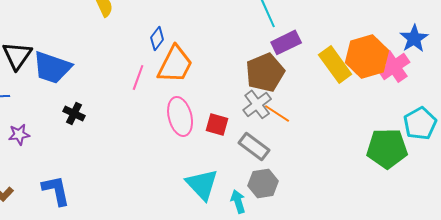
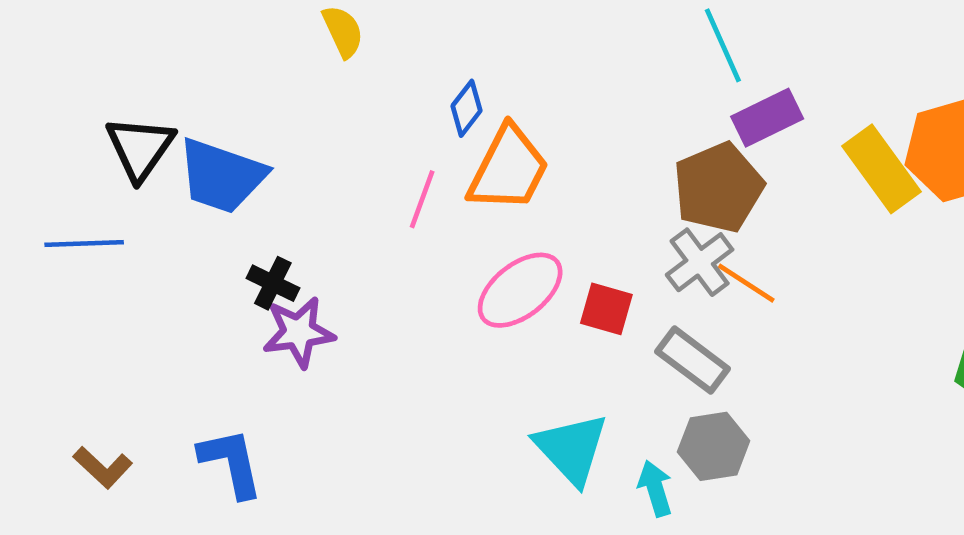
pink ellipse: (180, 116) -> (520, 290), turned 66
purple star: (19, 134) -> (299, 332), moved, size x1.4

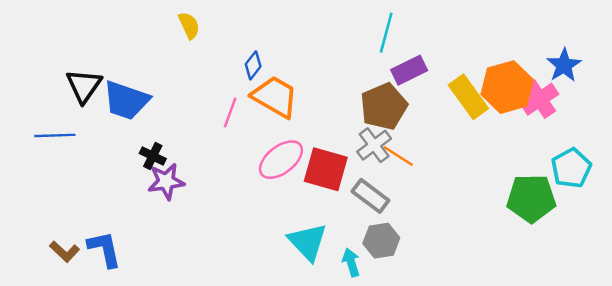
cyan line: (723, 45) -> (386, 33), turned 39
orange trapezoid: (508, 169) -> (275, 97), turned -87
red square: (606, 309) -> (326, 169), size x1.6
blue L-shape: (231, 463) -> (104, 249), moved

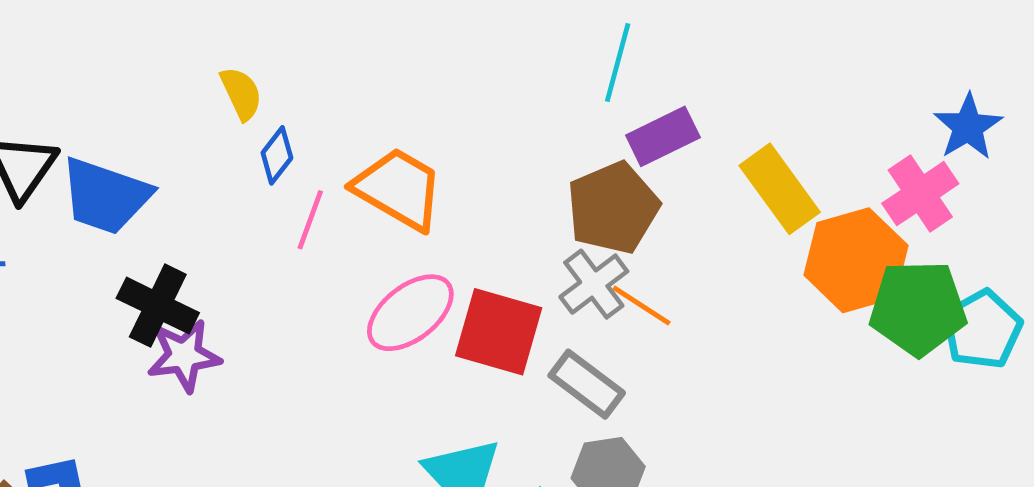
yellow semicircle: (189, 25) -> (241, 93), moved
blue diamond: (253, 65) -> (277, 155), moved
orange hexagon: (507, 87) -> (856, 260), moved
black cross: (153, 156) -> (158, 306), size x1.5
green pentagon: (531, 198) -> (918, 308), moved

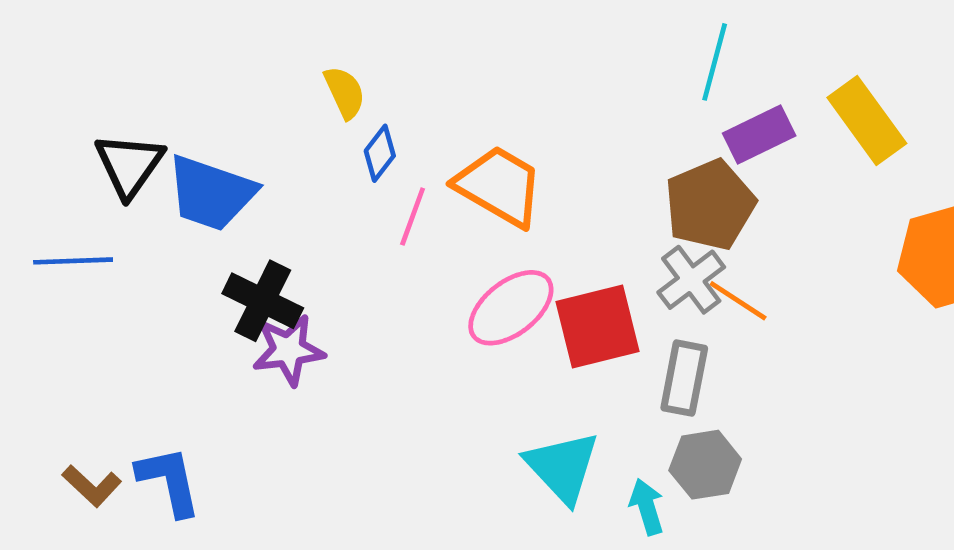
yellow rectangle: (780, 189) -> (867, 120), moved
red square: (499, 332) -> (598, 327), turned -30
gray rectangle: (587, 384) -> (684, 378), turned 64

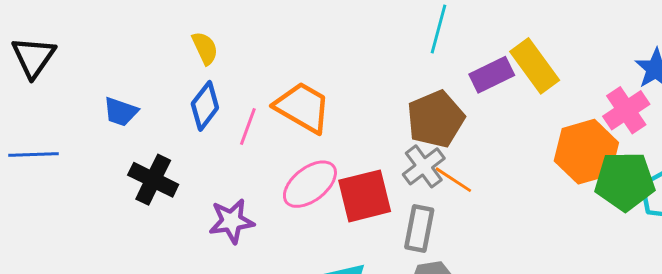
purple rectangle: (759, 135) -> (492, 75), moved
blue diamond: (380, 153) -> (205, 106), moved, size x1.4
black triangle: (129, 165) -> (33, 57), moved
blue trapezoid: (211, 193) -> (121, 112), size x0.6
purple star: (288, 350) -> (232, 221), moved

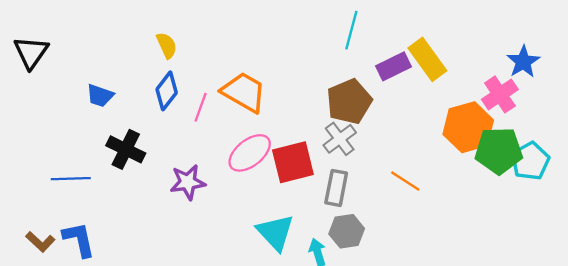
blue line: (33, 155) -> (71, 179), moved
orange line: (453, 180) -> (405, 181), moved

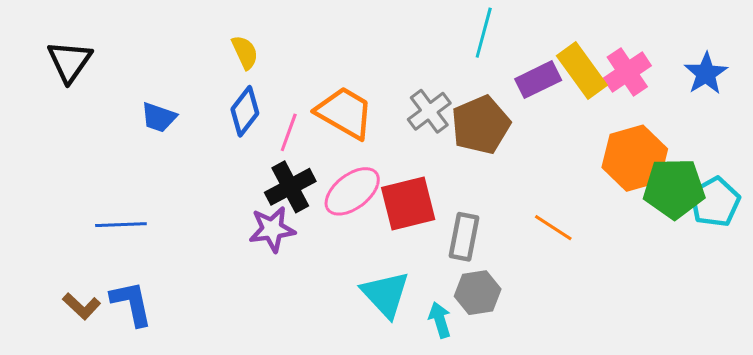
pink cross: (500, 94) -> (627, 72), moved
gray cross: (340, 139) -> (429, 111), moved
black cross: (126, 149) -> (290, 187), moved, turned 36

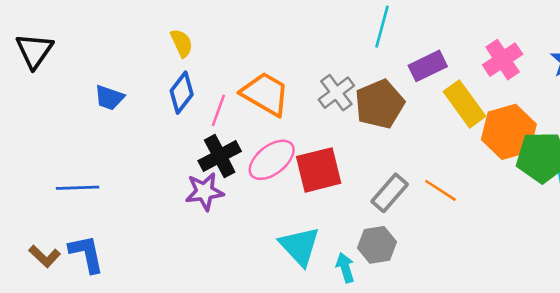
yellow rectangle: (582, 70) -> (465, 104), moved
gray rectangle: (464, 237) -> (390, 193), moved, turned 30

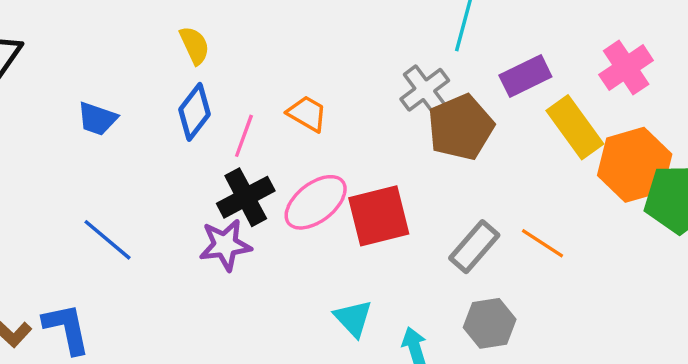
gray cross: (336, 93) -> (425, 90), moved
orange trapezoid: (265, 94) -> (307, 114), size x0.6
blue line: (78, 188) -> (108, 240), moved, turned 42
gray hexagon: (377, 245) -> (490, 323), moved
cyan triangle: (300, 246) -> (353, 318), size x0.7

